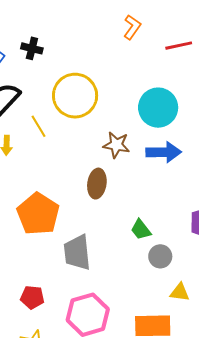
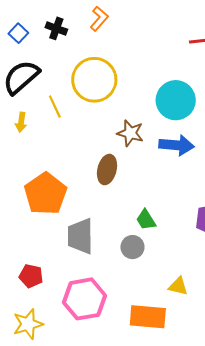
orange L-shape: (132, 27) -> (99, 19), moved
gray circle: (160, 256) -> (132, 247), moved

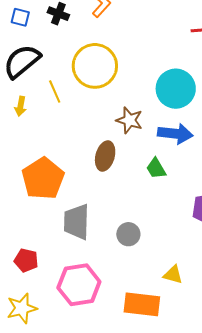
blue square: (18, 33) -> (20, 17), turned -30
green trapezoid: (146, 220) -> (156, 168), moved

